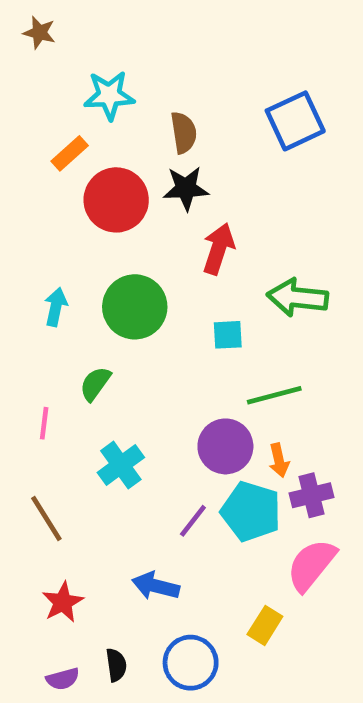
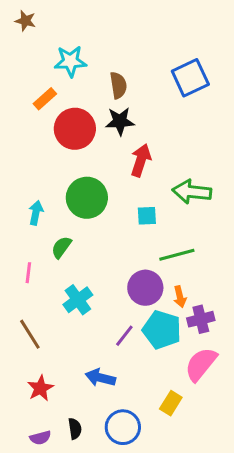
cyan arrow: (56, 307) -> (36, 213), moved

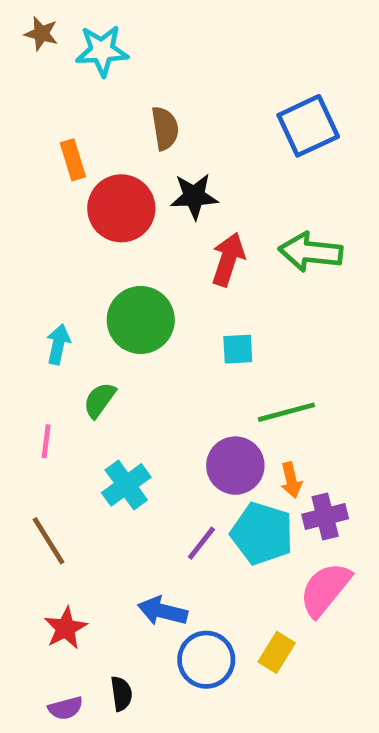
cyan star: (70, 61) -> (102, 51), moved
brown semicircle: (118, 85) -> (165, 128), moved
orange rectangle: (45, 99) -> (73, 160), turned -65
green arrow: (192, 192) -> (311, 252), moved
blue circle: (123, 427) -> (206, 660), moved

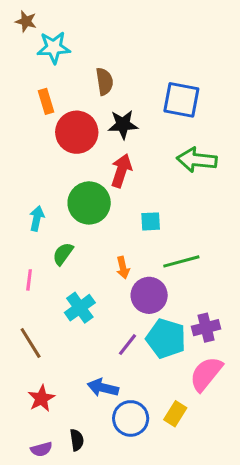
cyan star: (102, 51) -> (54, 48), moved
blue square: (308, 126) -> (181, 100), moved, turned 36
red arrow: (228, 259) -> (121, 171), moved
orange arrow: (291, 480) -> (123, 268), moved

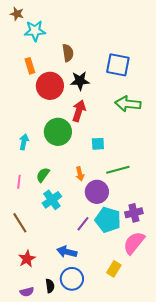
green semicircle: (63, 254) -> (43, 175), moved
blue circle: (131, 418) -> (72, 279), moved

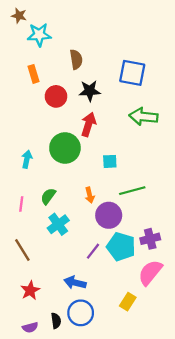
red circle: (50, 86) -> (56, 96), size x0.7

